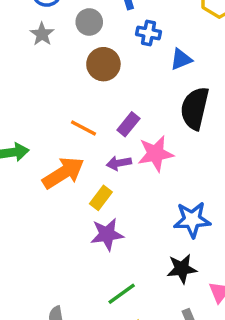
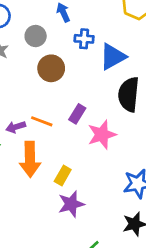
blue triangle: (181, 59) -> (113, 57), size x1.5
purple arrow: (119, 163) -> (16, 127), moved
orange arrow: (63, 173) -> (30, 159), turned 128

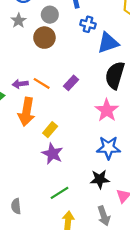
brown circle: (51, 68) -> (44, 38), moved
pink star: (102, 135) -> (107, 110), moved, turned -30
purple star: (71, 204) -> (52, 154), turned 30

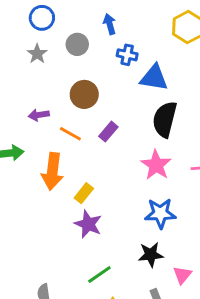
brown circle: (44, 38) -> (84, 94), moved
blue triangle: (108, 43) -> (154, 78), turned 30
purple arrow: (20, 84) -> (39, 115), moved

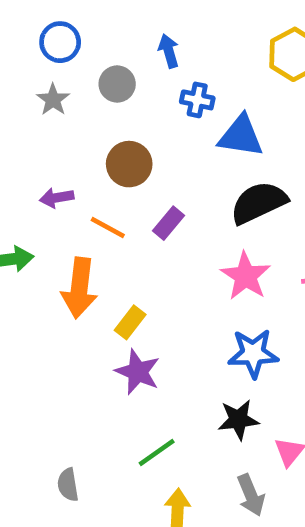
black semicircle: (165, 119) -> (259, 203), turned 51

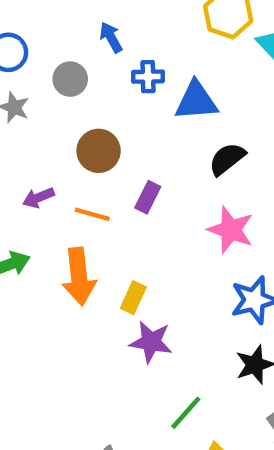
black semicircle: (259, 203) -> (227, 159), size x0.7

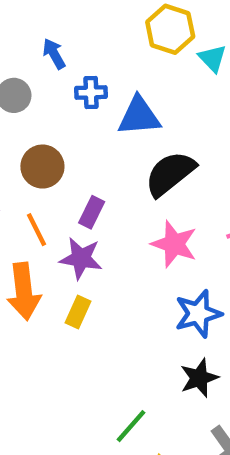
black semicircle: (227, 159) -> (170, 174), size x1.4
orange line: (92, 214) -> (37, 230), turned 48
purple star: (151, 342) -> (81, 258), moved

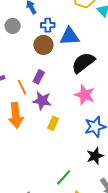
brown circle: (42, 167) -> (43, 45), moved
purple rectangle: (92, 212) -> (39, 77), moved
yellow rectangle: (78, 312) -> (53, 123), moved

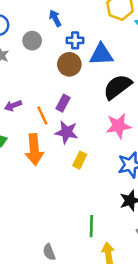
pink star: (85, 95) -> (119, 126), turned -30
green line: (64, 177) -> (91, 226), turned -42

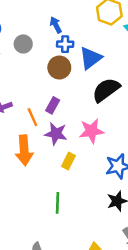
blue arrow: (55, 18) -> (56, 25), moved
blue triangle: (101, 54) -> (91, 58), turned -35
pink star: (119, 126) -> (91, 131), moved
green line: (91, 226) -> (58, 203), moved

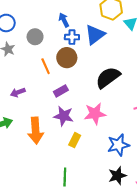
blue triangle: (91, 58) -> (95, 35), moved
purple rectangle: (53, 105) -> (61, 91), turned 32
orange line: (32, 117) -> (46, 66), moved

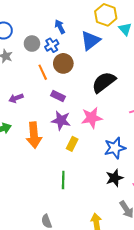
blue cross: (72, 37) -> (52, 45), moved, turned -32
purple rectangle: (61, 91) -> (58, 96), turned 56

